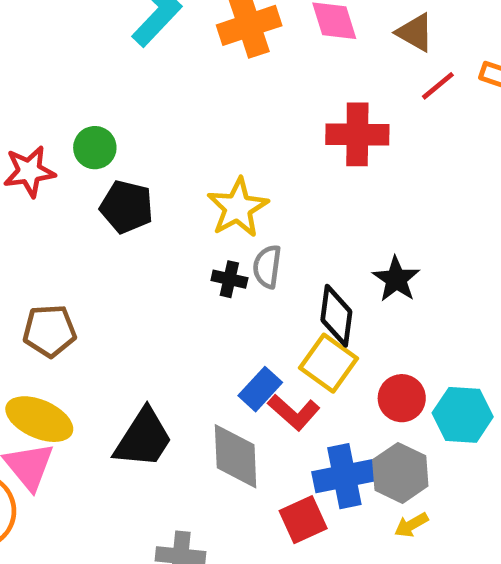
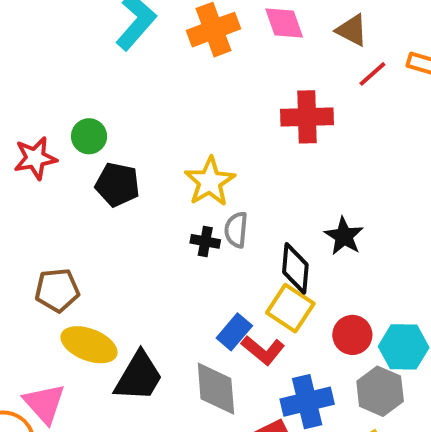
yellow ellipse: (39, 419) -> (89, 345), moved
gray hexagon: (400, 473) -> (380, 391), moved

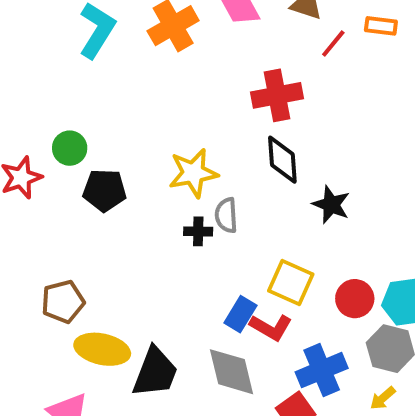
yellow star: (210, 182) -> (193, 173), turned 30
black diamond: (295, 268) -> (282, 160), moved

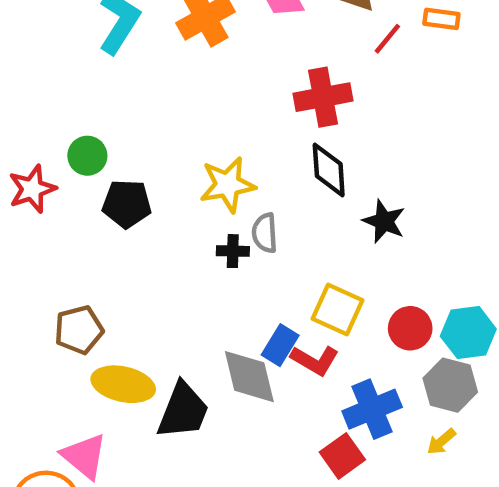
gray diamond: (232, 372) -> (249, 377), moved

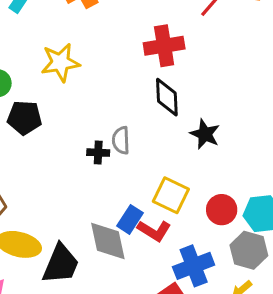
yellow star: (228, 185) -> (60, 63), moved

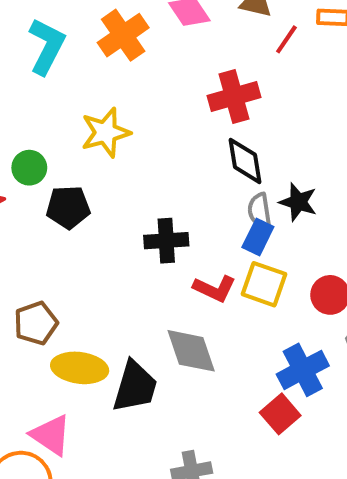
gray semicircle: (121, 140) -> (260, 211), moved
black cross: (98, 153) -> (166, 241), size x1.5
blue rectangle: (130, 219) -> (258, 237), moved
red L-shape: (154, 231) -> (215, 289), moved

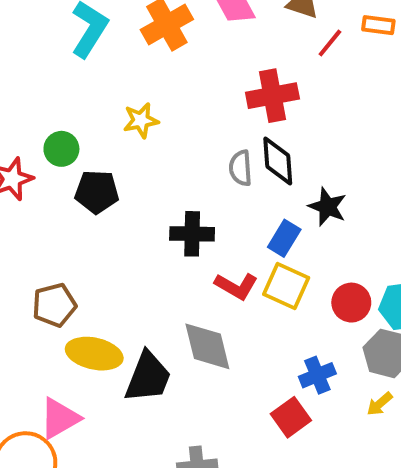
yellow star: (106, 133) -> (141, 120), size x0.7
gray semicircle: (260, 211) -> (241, 168), moved
blue cross: (303, 370) -> (317, 375), size x0.7
pink triangle: (51, 435) -> (60, 418), turned 51

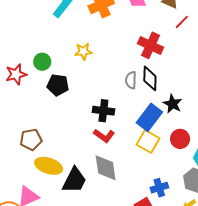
red cross: (272, 96) -> (151, 45), turned 30
blue rectangle: (284, 238) -> (149, 117), size x1.5
red L-shape: (236, 286) -> (104, 136), moved
red circle: (351, 303) -> (180, 139), moved

